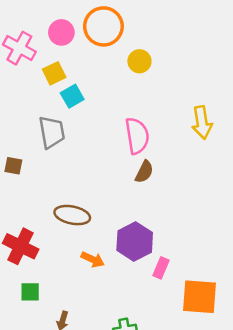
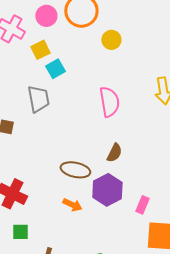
brown semicircle: (144, 172) -> (114, 153), moved
brown ellipse: (72, 215) -> (75, 170), moved
pink rectangle: (161, 268) -> (142, 205), moved

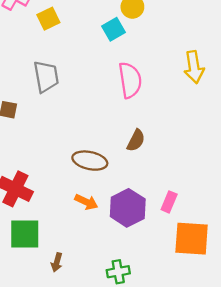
cyan square: (55, 69) -> (113, 29), moved
purple hexagon: (107, 190) -> (128, 208), moved
green square: (20, 232) -> (25, 234), size x1.6

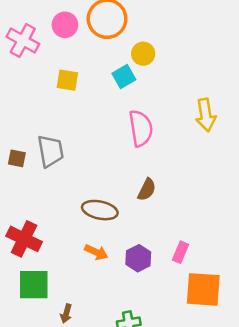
yellow square: (48, 19) -> (67, 80), moved, turned 35
gray trapezoid: (46, 77) -> (51, 151), moved
purple hexagon: (128, 208) -> (138, 258), size x0.7

